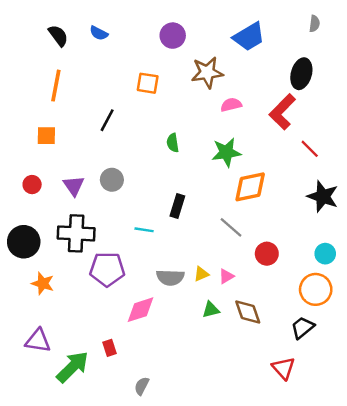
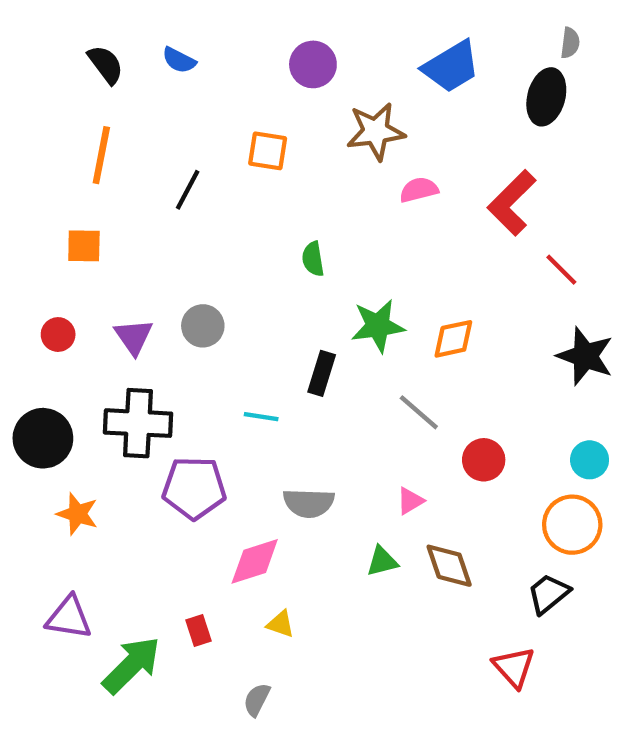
black ellipse: (301, 74) -> (546, 97), moved
black line: (107, 120) -> (188, 190), moved
green star: (226, 152) -> (378, 326), moved
orange diamond: (250, 187) -> (453, 339), size x0.7
yellow triangle: (201, 274) -> (281, 624), moved, turned 42

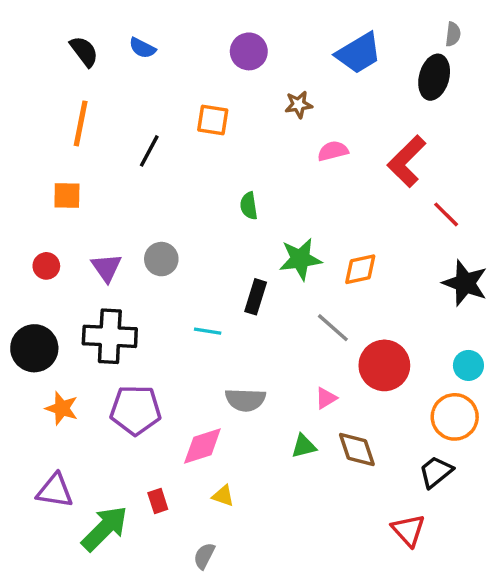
brown star: (376, 131) -> (299, 105), size x0.6
red circle: (484, 460) -> (384, 365), size x1.5
purple pentagon: (194, 488) -> (136, 410), moved

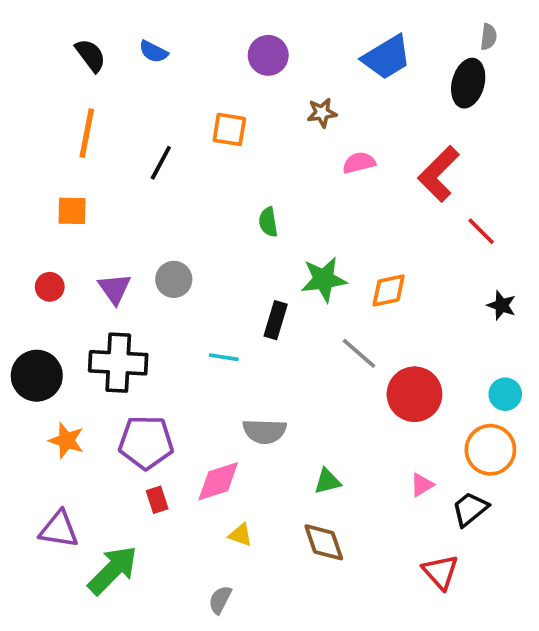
black star: (465, 283) -> (502, 305), size x0.6
pink triangle: (326, 398) -> (422, 485), moved
brown diamond: (357, 450) -> (324, 542), moved
red rectangle: (158, 501) -> (157, 500), moved

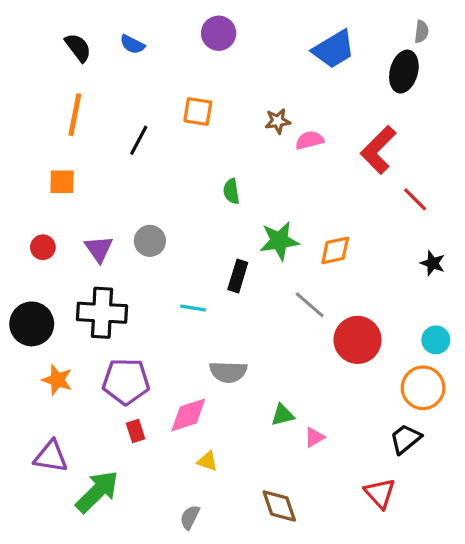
purple circle: (268, 55) -> (219, 33), moved
brown star: (322, 113) -> (278, 121), moved
pink triangle: (422, 485) -> (314, 437), moved
brown diamond: (324, 542) -> (279, 506), moved

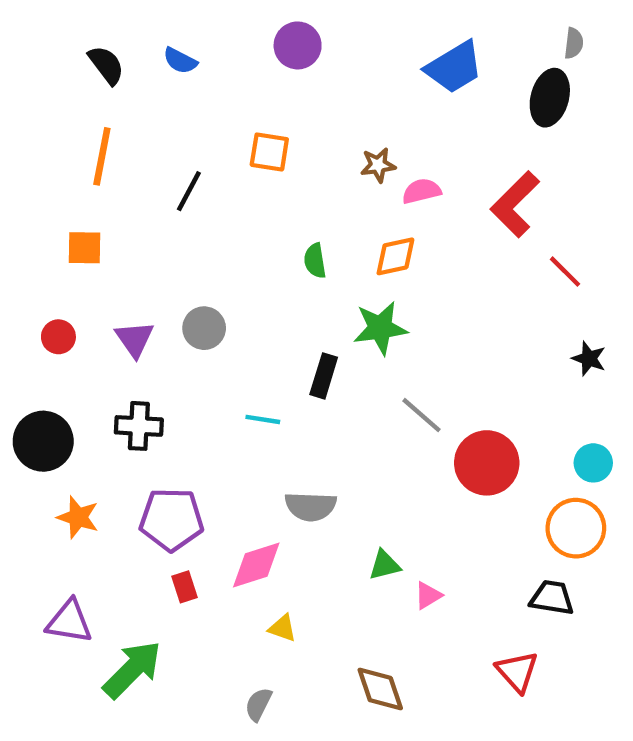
orange diamond: (335, 250) -> (395, 256), moved
black cross: (102, 313) -> (139, 426), size x0.7
black trapezoid: (405, 439) -> (552, 598), turned 48

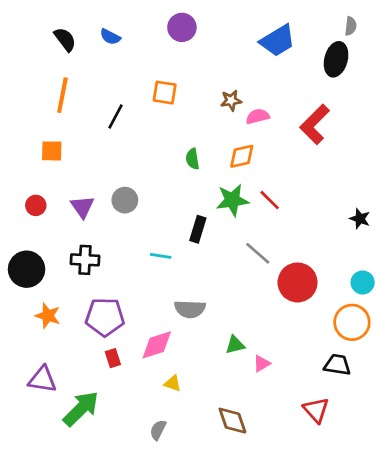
red line: (565, 272) -> (270, 200), moved

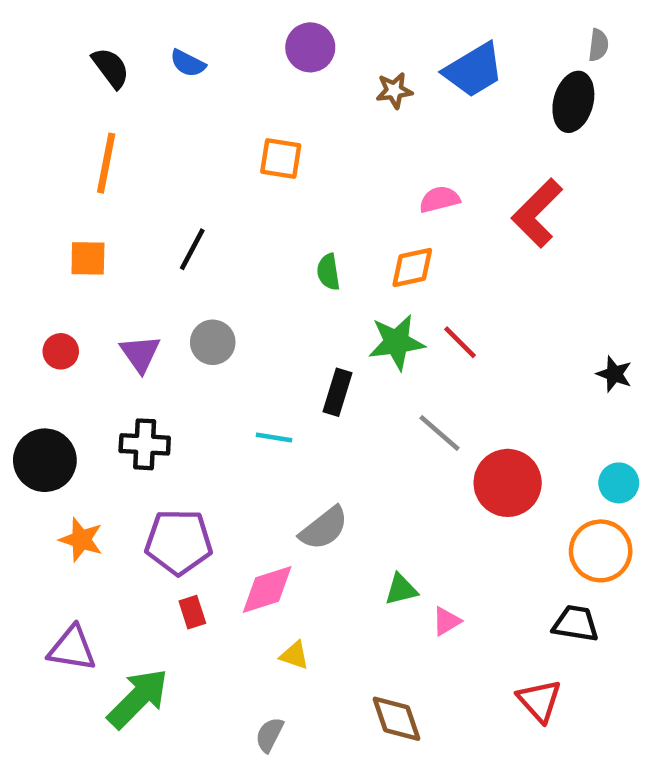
brown star: (231, 100) -> (394, 90), moved
black line: (116, 116) -> (192, 249), moved
gray semicircle: (190, 309) -> (324, 528), turned -40

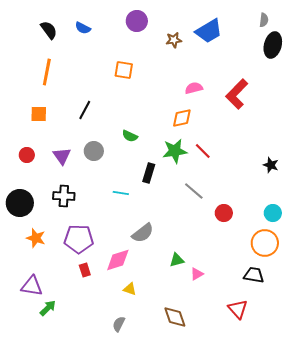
black ellipse: (573, 102) -> (273, 45), moved
green semicircle: (328, 272) -> (130, 136), moved, turned -56
red circle: (508, 483) -> (224, 213), size x0.6
green arrow: (138, 698) -> (48, 308), moved, size x0.6

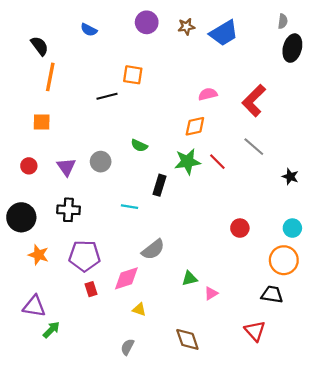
black semicircle: (49, 30) -> (40, 46), moved
brown star: (174, 40) -> (186, 27), moved
black line: (85, 110) -> (107, 96), moved, turned 48
gray line: (194, 191) -> (254, 147), moved

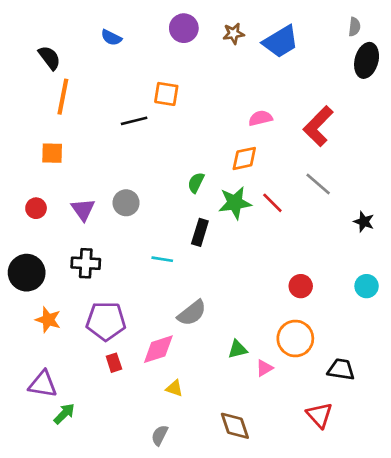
green semicircle: (139, 146) -> (196, 183), moved, turned 91
orange circle: (284, 260) -> (295, 338), moved

